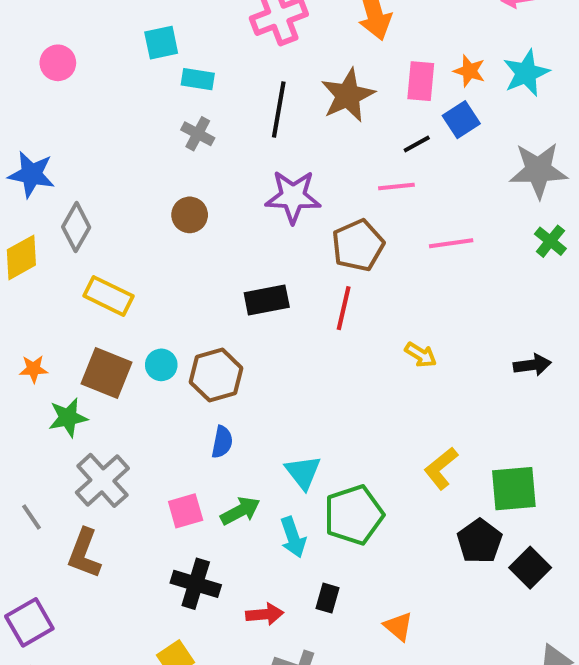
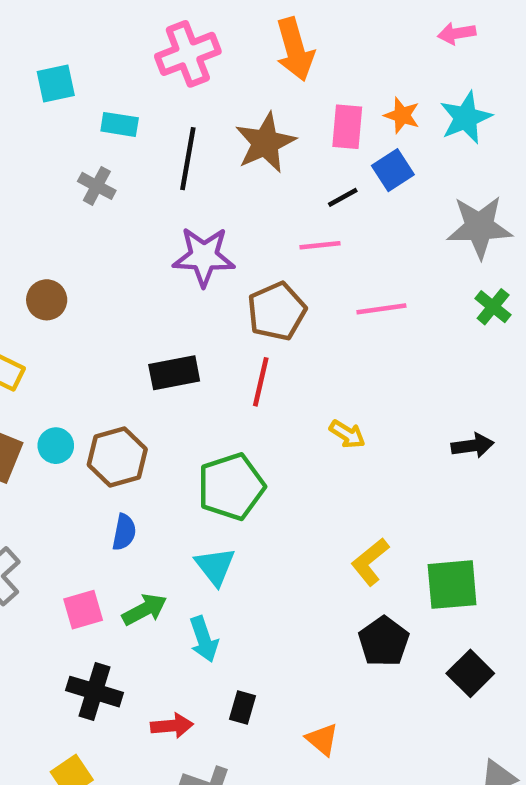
cyan rectangle: (198, 79) -> (120, 124), moved
brown circle: (190, 215) -> (47, 300), moved
green pentagon: (354, 515) -> (231, 487), moved
black pentagon: (480, 541) -> (384, 641), moved

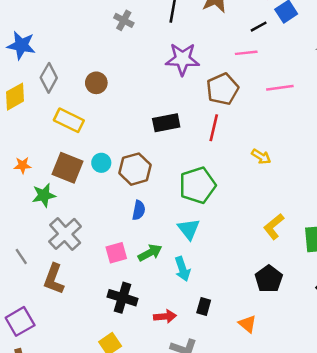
black pentagon: (384, 641) -> (269, 279), moved

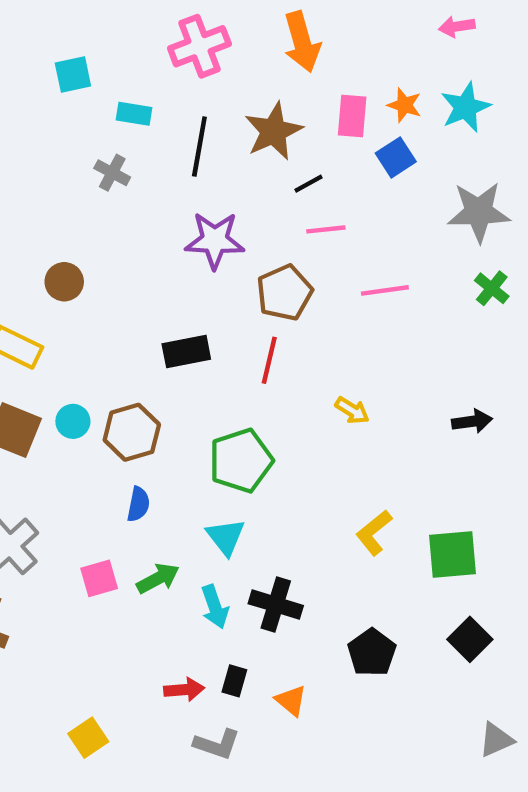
black line: (259, 27) -> (308, 184), moved
black pentagon: (269, 279) -> (372, 653), moved
black cross: (123, 298) -> (276, 605), moved
black rectangle: (204, 306) -> (234, 681), moved
orange triangle: (247, 324) -> (291, 701), moved

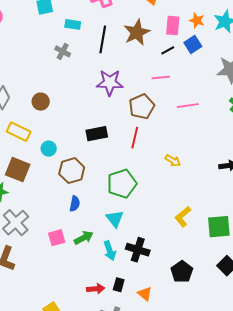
black line: (308, 184) -> (168, 50), moved
cyan circle: (73, 421) -> (49, 149), moved

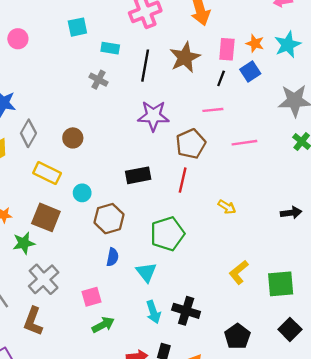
black line: (168, 50) -> (221, 78), turned -40
cyan triangle: (115, 219) -> (146, 272), moved
green arrow: (84, 238) -> (103, 325), moved

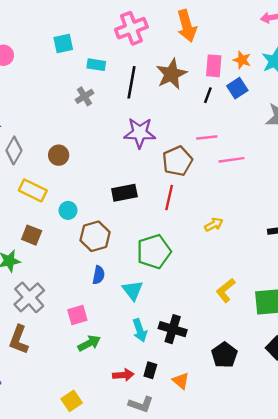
gray cross: (98, 80) -> (84, 96), turned 30
pink line: (213, 110) -> (207, 138), moved
yellow arrow: (227, 207) -> (214, 224), turned -60
brown square: (46, 217) -> (32, 235), size x0.7

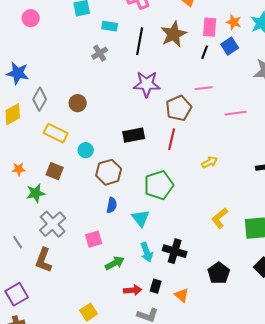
pink line: (231, 160) -> (236, 113), moved
green arrow: (89, 343) -> (115, 263), moved

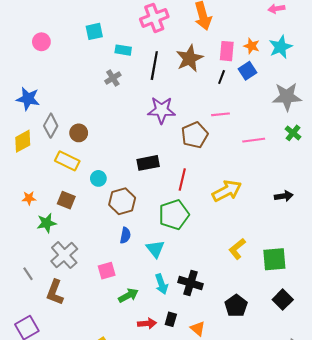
brown circle: (78, 103) -> (79, 133), moved
red line: (172, 139) -> (182, 179), moved
yellow arrow: (210, 162) -> (227, 191), size x1.8

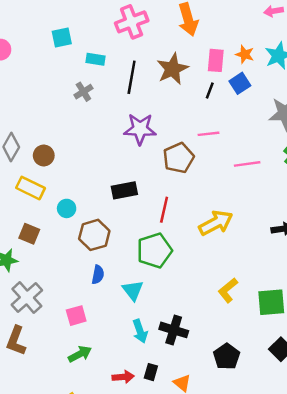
green arrow: (128, 295) -> (80, 354), moved

